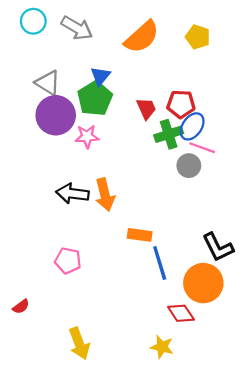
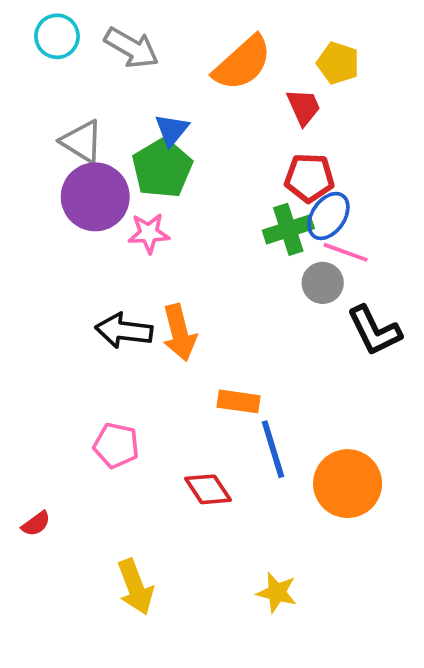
red trapezoid: (146, 109) -> (304, 107), moved
black L-shape: (218, 247) -> (374, 331), moved
red diamond: (181, 313) -> (208, 489), moved

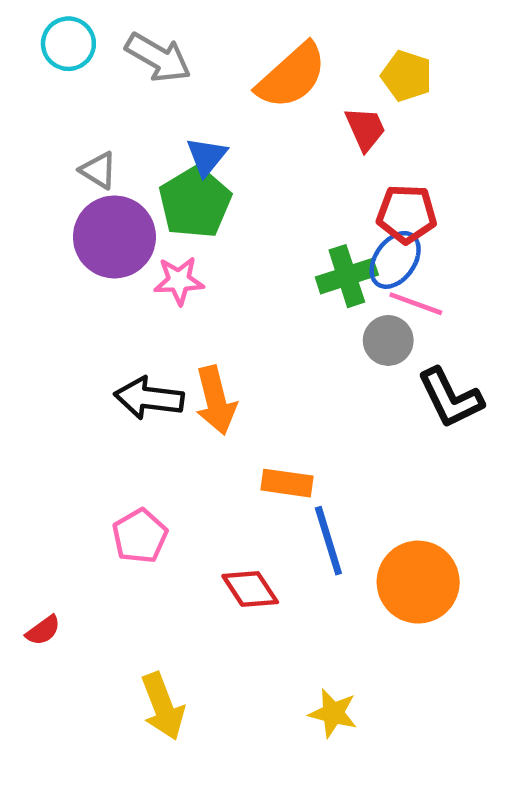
gray triangle: (82, 141) -> (98, 170), size x0.7
red pentagon: (309, 178) -> (407, 214), moved
pink pentagon: (116, 445) -> (140, 536), turned 30

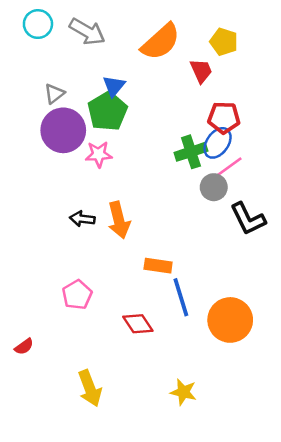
gray triangle: (98, 170) -> (54, 94), turned 50
pink line: (416, 304) -> (229, 167), turned -56
black arrow: (149, 398) -> (82, 219), size x0.7

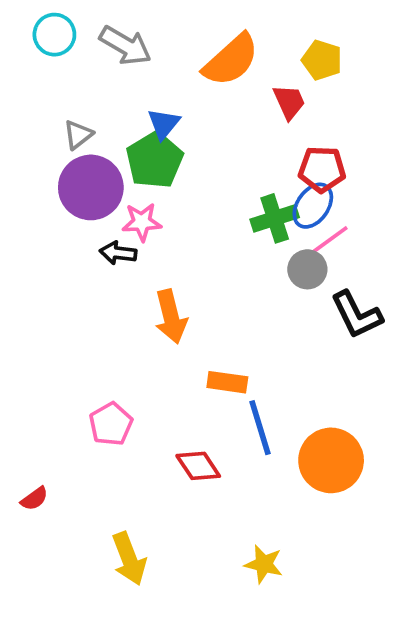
black arrow: (82, 219) -> (118, 253), moved

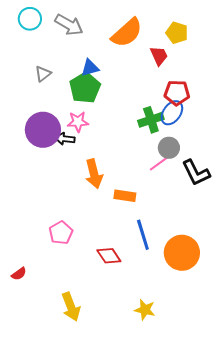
blue triangle: (164, 124) -> (90, 68), turned 36
purple circle: (91, 187) -> (43, 130), moved
pink line: (329, 240) -> (160, 163), moved
orange rectangle: (227, 382) -> (125, 196), moved

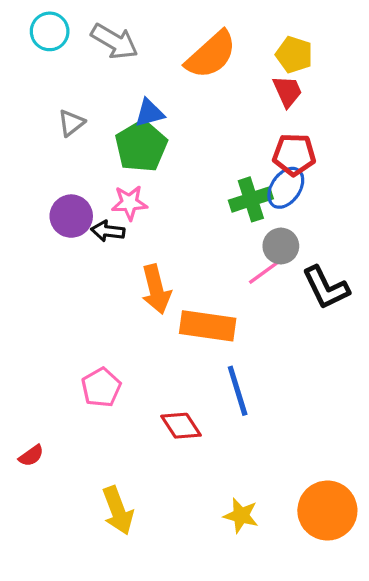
red trapezoid: (159, 56) -> (287, 91), moved
purple circle: (43, 130) -> (71, 216), size x0.7
orange rectangle: (125, 196) -> (208, 326), size x1.5
orange circle: (182, 253) -> (327, 511), moved

